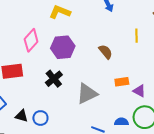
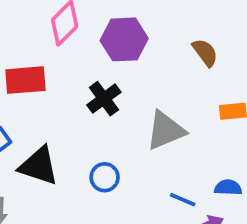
black triangle: (22, 116) -> (39, 166), size x1.6
blue circle: (40, 118) -> (105, 177), moved

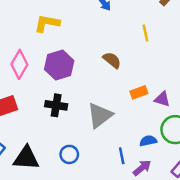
black cross: (104, 99) -> (56, 105), turned -30
blue line: (183, 200) -> (122, 156), turned 70

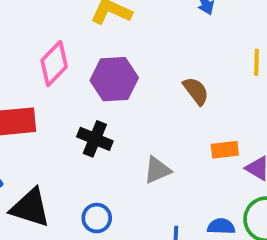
gray triangle: (100, 115) -> (157, 170), size x0.7

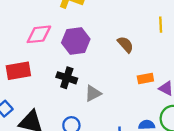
pink diamond: (54, 64) -> (39, 34), turned 44
gray triangle: (157, 170) -> (93, 93), moved

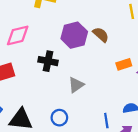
purple hexagon: (76, 41) -> (74, 35), moved
black cross: (67, 78) -> (48, 61), moved

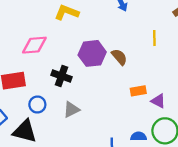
gray triangle: (76, 85) -> (71, 109), moved
blue circle: (59, 118) -> (37, 105), moved

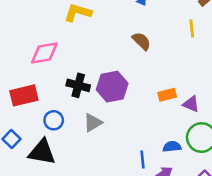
yellow line: (154, 38) -> (192, 29), moved
purple hexagon: (92, 53) -> (112, 87), moved
brown semicircle: (119, 57) -> (141, 41), moved

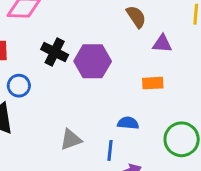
purple triangle: (191, 104) -> (162, 44), moved, turned -30
gray triangle: (93, 123) -> (71, 140), moved
blue semicircle: (172, 147) -> (128, 123), moved

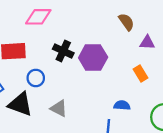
orange rectangle: (153, 83) -> (141, 74), turned 63
gray triangle: (71, 140) -> (59, 108), moved, turned 48

